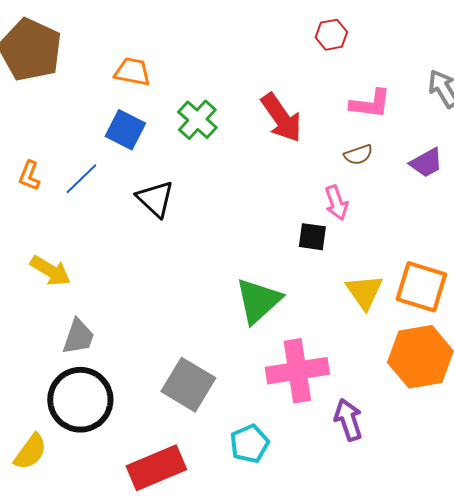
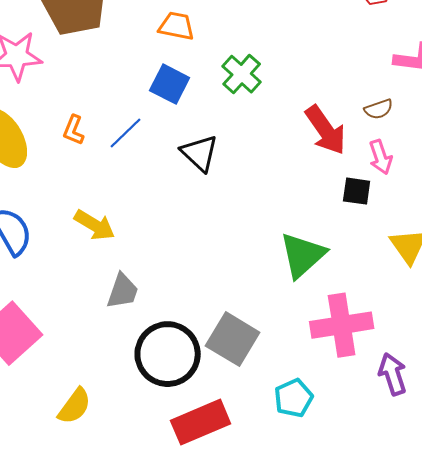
red arrow: (281, 118) -> (326, 130), moved
brown semicircle: (358, 155) -> (379, 109), moved
black circle: (80, 400) -> (168, 354), moved

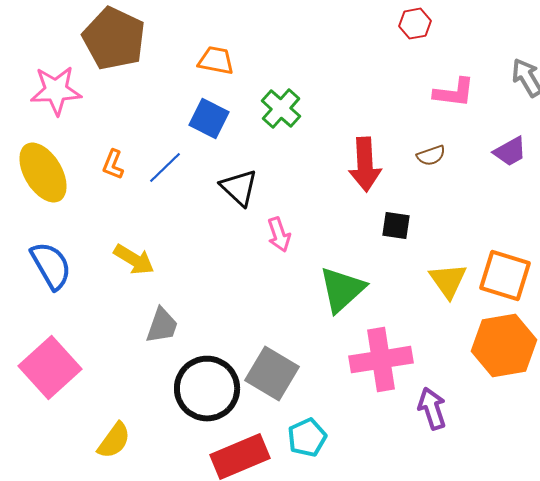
brown semicircle: (379, 109) -> (431, 156), moved
red arrow: (326, 130) -> (365, 165), turned 32
pink arrow: (381, 157) -> (279, 235), moved
cyan pentagon: (294, 398) -> (307, 438), moved

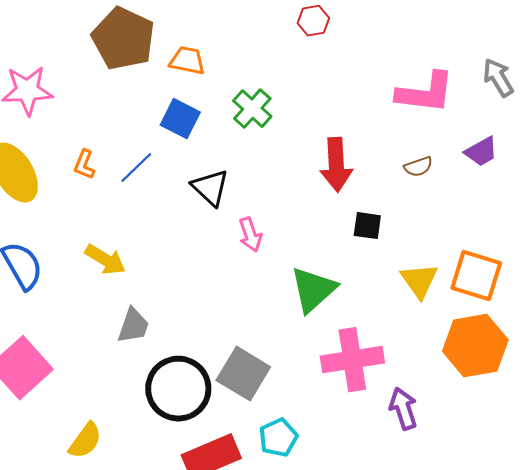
red hexagon: (415, 24) -> (313, 21), moved
brown pentagon: (114, 39) -> (123, 39), moved
pink L-shape: (454, 93) -> (425, 93), size x1.4
brown semicircle: (431, 156) -> (418, 167), moved

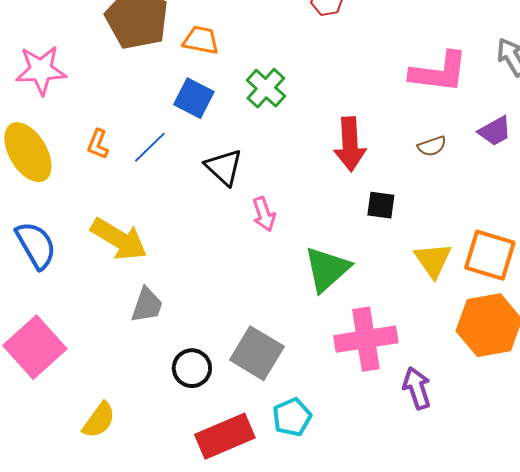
yellow arrow: (105, 260) -> (119, 239), size x1.4
black circle: (178, 389) -> (192, 368), size x0.6

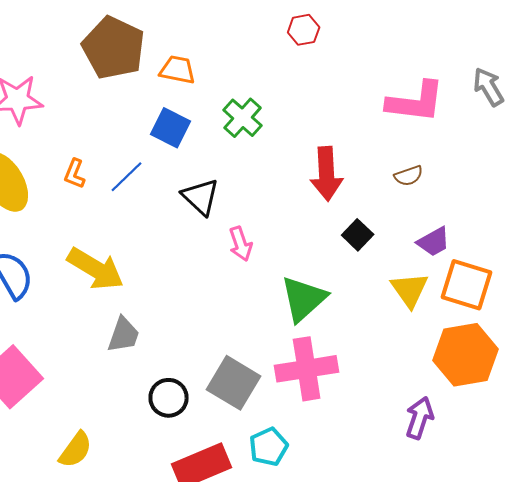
purple trapezoid: (495, 131) -> (434, 242), moved
black square: (381, 205) -> (358, 235), turned 36
pink cross: (366, 339) -> (307, 369), moved
purple arrow: (417, 388) -> (420, 418), moved, turned 36

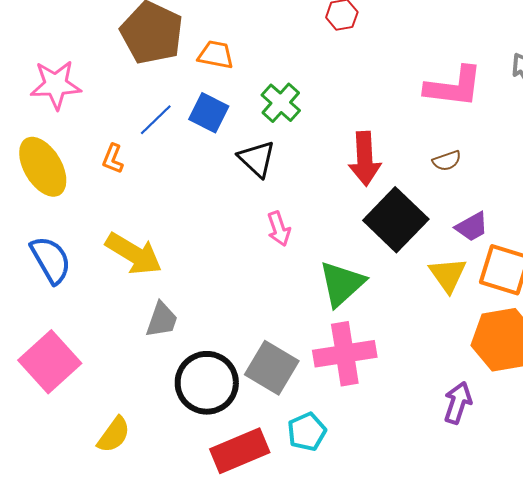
blue line: (127, 177) -> (156, 120), moved
black triangle: (201, 197) -> (257, 159), moved
black square: (358, 235) -> (396, 220), size x2.0
black circle: (169, 398) -> (207, 383), size x1.6

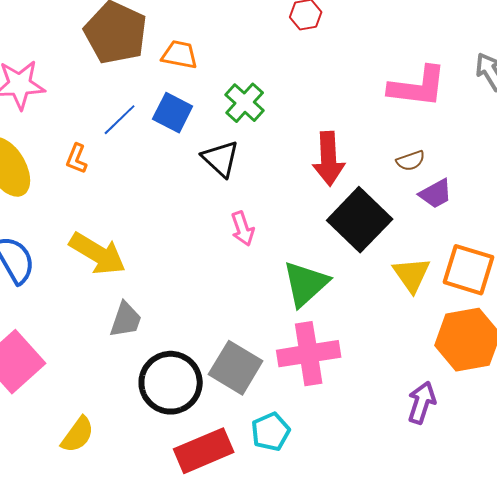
purple trapezoid: (472, 227) -> (436, 194), moved

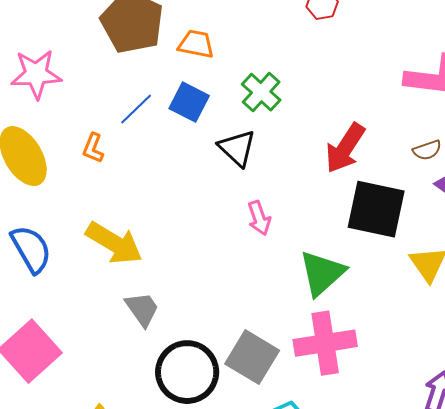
red arrow: (329, 159) -> (345, 148), turned 36
black square: (360, 220) -> (376, 209), turned -32
gray trapezoid: (126, 320) -> (142, 309), turned -54

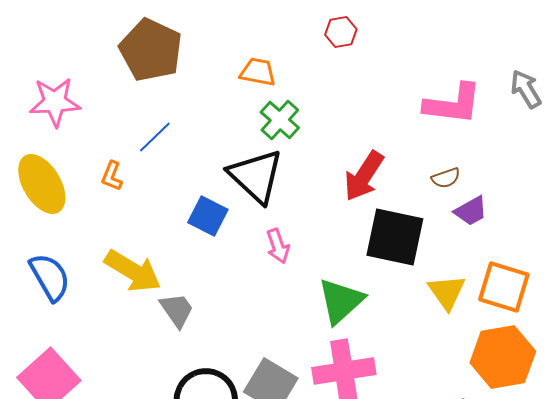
orange trapezoid: (196, 44) -> (258, 72), moved
blue square: (189, 102) -> (208, 216), moved
black triangle: (237, 148) -> (256, 176), size x1.5
gray trapezoid: (142, 309) -> (177, 310), moved

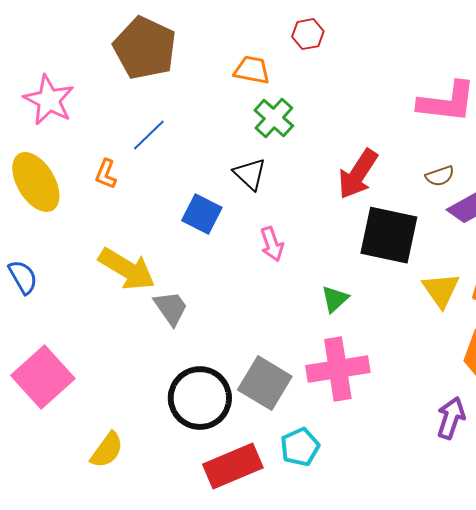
red hexagon: (341, 32) -> (308, 34), moved
pink star: (55, 102) -> (49, 100), turned 30
black triangle: (256, 176) -> (250, 174), size x0.6
blue semicircle: (50, 277) -> (23, 277), moved, size x0.7
green triangle: (341, 301) -> (335, 299), size x0.6

